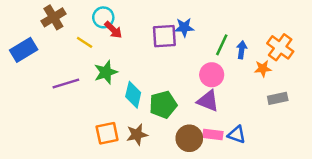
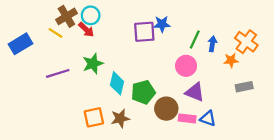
brown cross: (53, 17) -> (66, 16), moved
red arrow: (113, 30) -> (86, 30), moved
yellow line: (85, 42) -> (56, 33), moved
purple triangle: (208, 101) -> (195, 92), moved
brown circle: (189, 138) -> (166, 109), moved

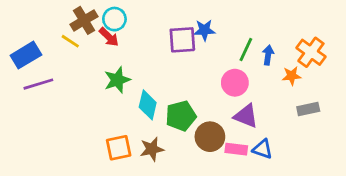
purple line: (58, 73) -> (38, 84), moved

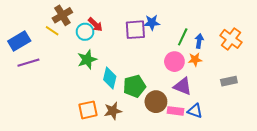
cyan circle: (114, 19) -> (85, 32), moved
red arrow: (109, 37) -> (95, 25), moved
orange star: (292, 76) -> (195, 60), moved

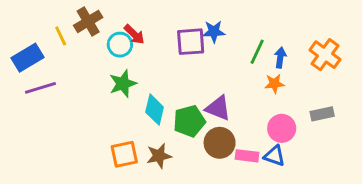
yellow line: (52, 31) -> (61, 36), moved, turned 32
pink circle: (174, 62) -> (282, 128), moved
purple triangle: (183, 86) -> (218, 108), moved

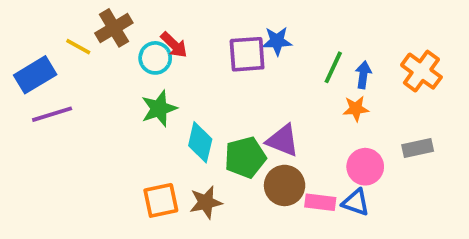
yellow line: (61, 36) -> (78, 47), turned -36

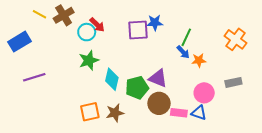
yellow line: (78, 47) -> (39, 14), moved
blue arrow: (363, 75) -> (183, 52), moved, turned 128
purple line: (52, 114) -> (34, 77), moved

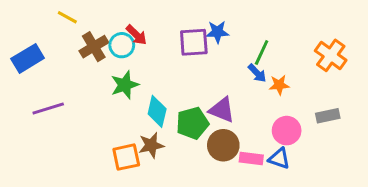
yellow line: (39, 14) -> (67, 17), moved
brown cross: (64, 15) -> (94, 47), moved
brown star: (115, 113) -> (151, 145), moved

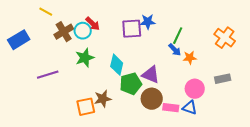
purple line: (48, 108) -> (48, 75), moved
cyan diamond: (157, 111) -> (117, 65), moved

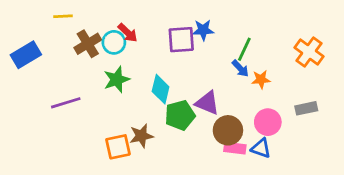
yellow line: (46, 12) -> (63, 16), turned -32
brown circle: (152, 99) -> (228, 130), moved

